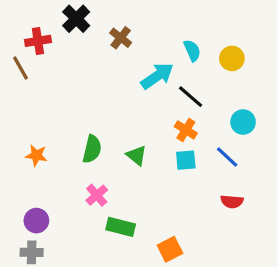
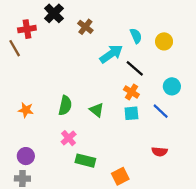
red semicircle: (232, 201) -> (160, 152), moved

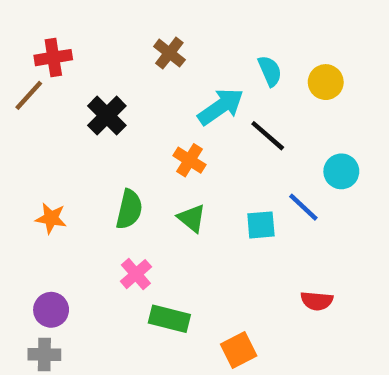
black cross: (54, 13) -> (107, 116), moved
brown line: (15, 48) -> (29, 95), turned 72
orange cross: (131, 92) -> (189, 160), moved
blue line: (161, 111) -> (303, 207), moved

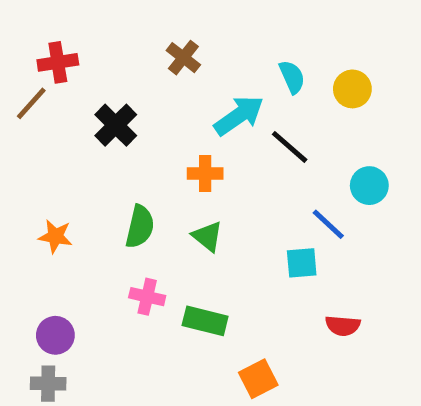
orange cross: (189, 160) -> (205, 173), turned -32
cyan square: (261, 225) -> (302, 263), moved
pink cross: (136, 274) -> (147, 297), turned -36
green rectangle: (169, 319) -> (205, 321), moved

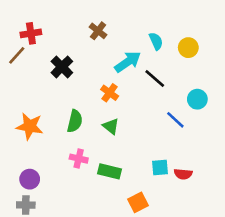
orange cross: (205, 173) -> (110, 93), turned 36
orange star: (55, 236) -> (30, 126), size x1.5
cyan square: (302, 263) -> (160, 168), moved

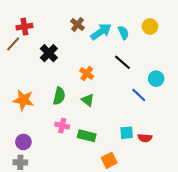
yellow circle: (188, 48) -> (150, 27), moved
cyan arrow: (128, 62) -> (101, 32), moved

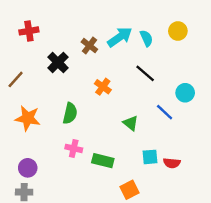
brown cross: (78, 25) -> (89, 46), moved
brown line: (13, 44) -> (16, 79), moved
green triangle: (88, 100) -> (131, 123), moved

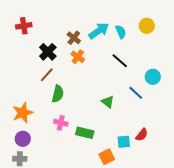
brown line: (16, 79) -> (47, 75), moved
orange cross: (103, 87) -> (78, 57), moved
orange star: (28, 118) -> (23, 113), moved, turned -30
cyan square: (150, 157) -> (124, 142), moved
red semicircle: (172, 163) -> (142, 135), turned -56

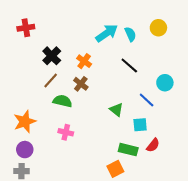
brown cross: (74, 38) -> (81, 84), moved
green semicircle: (58, 94) -> (62, 101), turned -90
green rectangle: (85, 133) -> (128, 150), moved
cyan square: (124, 142) -> (140, 125), moved

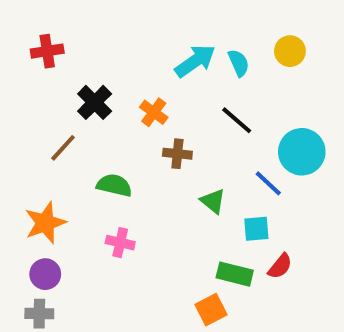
brown line: (51, 81) -> (63, 148), moved
cyan circle: (165, 83) -> (302, 152), size x1.5
brown cross: (81, 84) -> (177, 154), moved, turned -32

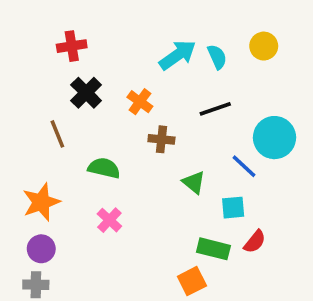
red cross: (47, 51) -> (72, 46), moved
black line: (237, 120) -> (215, 109), turned -60
brown line: (63, 148) -> (57, 134), turned -64
pink cross: (120, 243) -> (109, 220), turned 30

